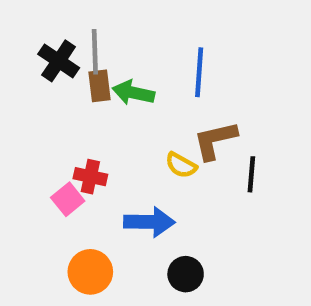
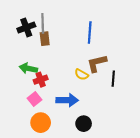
black cross: (59, 61) -> (26, 27), turned 36
green arrow: (133, 93) -> (28, 68), moved
red cross: (90, 177) -> (41, 80), turned -32
pink square: (68, 199) -> (34, 99), moved

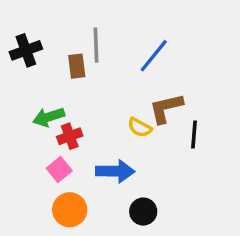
gray line: (43, 23) -> (96, 45), moved
black cross: (26, 27) -> (26, 50), moved
blue line: (90, 33) -> (154, 56), turned 35
green arrow: (28, 68) -> (49, 117), turned -30

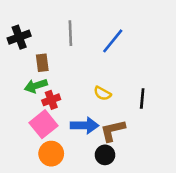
brown rectangle: (77, 66) -> (42, 63), moved
brown L-shape: (166, 108) -> (113, 131), moved
pink square: (59, 169) -> (44, 124), size x1.5

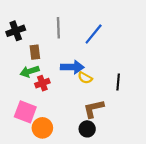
pink square: (44, 124) -> (25, 112), moved, turned -30
blue arrow: (85, 125) -> (72, 67), moved

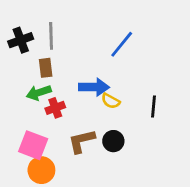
gray line: (58, 28) -> (51, 36), moved
brown L-shape: (94, 109) -> (82, 141), moved
orange circle: (42, 128) -> (41, 170), moved
black circle: (87, 129) -> (113, 141), moved

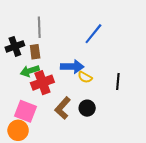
black cross: (21, 40) -> (15, 46), moved
red cross: (55, 108) -> (42, 83), size x1.5
brown L-shape: (82, 141) -> (63, 108), turned -35
orange circle: (41, 170) -> (18, 130), moved

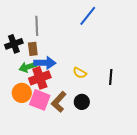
blue line: (93, 34) -> (88, 16), moved
blue arrow: (72, 67) -> (45, 63), moved
pink square: (25, 111) -> (40, 100), moved
orange circle: (18, 130) -> (22, 93), moved

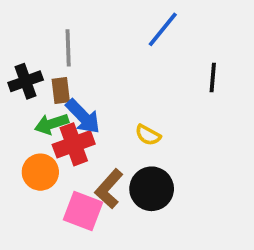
blue arrow: (45, 63) -> (83, 116), turned 45
black line: (111, 77) -> (213, 78), moved
pink square: (40, 100) -> (83, 211), moved
black circle: (82, 102) -> (152, 189), size x1.5

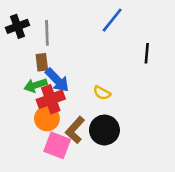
black cross: (26, 81) -> (18, 26), moved
orange circle: (40, 172) -> (47, 118), moved

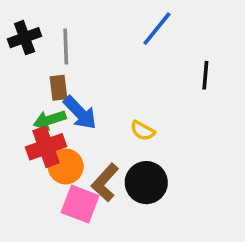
red cross: (51, 99) -> (46, 147), moved

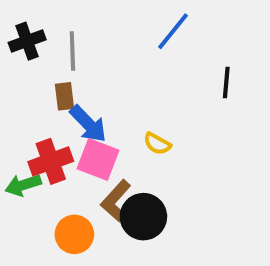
green arrow: (50, 120) -> (23, 185), moved
orange circle: (66, 166) -> (74, 234), moved
black circle: (146, 183) -> (143, 217), moved
pink square: (80, 204) -> (98, 159), moved

